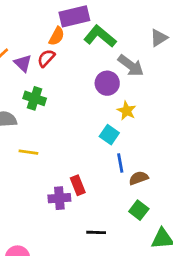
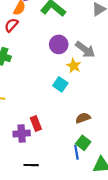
gray arrow: (131, 66) -> (85, 50), moved
blue line: (120, 163) -> (76, 152), moved
black line: (96, 232) -> (31, 165), moved

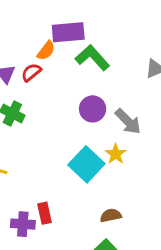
yellow star: (74, 66) -> (116, 154), moved
cyan square: (60, 84) -> (86, 164), size x1.6

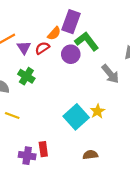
purple rectangle: (68, 32) -> (71, 22), turned -70
purple circle: (93, 109) -> (71, 54), moved
gray arrow: (128, 121) -> (110, 74), moved

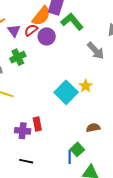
orange semicircle: (54, 33) -> (41, 16), size x1.5
purple circle: (71, 54) -> (47, 36), moved
green cross: (26, 76) -> (18, 57), turned 35
brown semicircle: (90, 155) -> (93, 128), moved

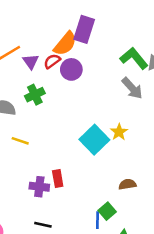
green L-shape: (72, 22) -> (134, 58), moved

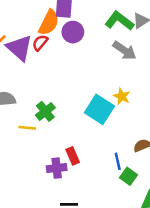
purple triangle: (31, 62) -> (19, 48), size x1.6
purple circle: (71, 69) -> (73, 32), moved
green cross: (35, 95) -> (45, 111), moved
blue line: (97, 220) -> (118, 161), moved

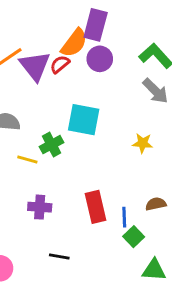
yellow star: (122, 96) -> (143, 143), turned -30
cyan square: (99, 109) -> (84, 120), moved, turned -32
red rectangle: (73, 156) -> (95, 207), moved, size x1.5
purple cross: (57, 168) -> (40, 207), moved

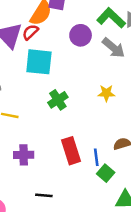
purple circle: (100, 59) -> (81, 35), moved
cyan square: (84, 120) -> (39, 62), moved
green cross: (52, 145) -> (58, 100), moved

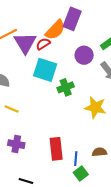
yellow star: (106, 93) -> (95, 107), size x1.5
green cross: (58, 100) -> (66, 87), moved

